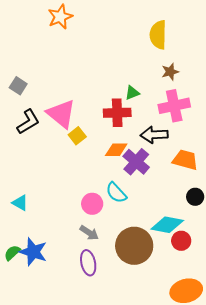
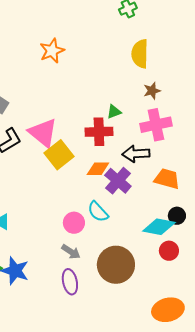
orange star: (60, 17) -> (52, 51), moved
yellow square: (77, 136) -> (59, 155), size x1.6
cyan diamond: (167, 225) -> (159, 227), moved
red circle: (181, 241) -> (169, 251), moved

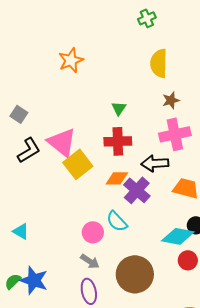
green triangle: (114, 112) -> (119, 108), moved, turned -35

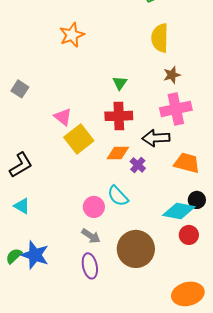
pink triangle: (62, 142) -> (63, 117), size x0.6
black L-shape: (29, 150) -> (21, 165), moved
purple cross: (137, 190) -> (138, 165), size x0.6

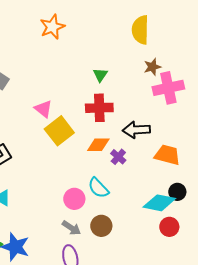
pink cross: (176, 109) -> (168, 88), moved
brown circle: (136, 249) -> (101, 226), moved, size x0.6

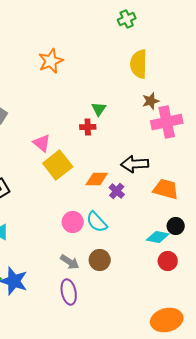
red cross: (99, 108) -> (88, 127), moved, size x0.6
pink circle: (74, 199) -> (73, 222), moved
cyan diamond: (159, 203) -> (158, 237), size x0.7

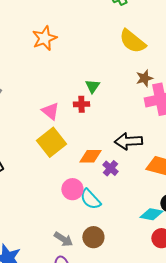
yellow semicircle: (139, 64) -> (132, 41), turned -52
pink triangle: (42, 143) -> (50, 111), moved
pink circle: (73, 222) -> (72, 189), moved

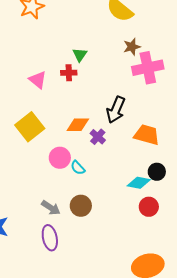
black arrow: (128, 141) -> (116, 110), turned -64
yellow square: (51, 142) -> (30, 127), moved
cyan semicircle: (90, 199) -> (78, 168), size x0.7

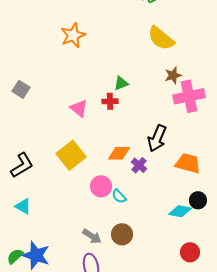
green triangle: (80, 55) -> (121, 83), turned 35
red circle: (149, 207) -> (190, 252), moved

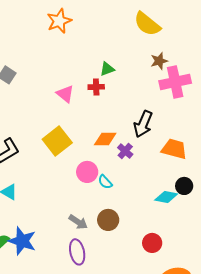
red circle: (190, 252) -> (152, 243), moved

